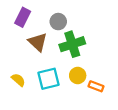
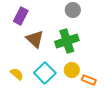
gray circle: (58, 22) -> (73, 10), moved
cyan square: (49, 79) -> (45, 73), turned -30

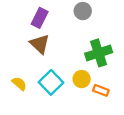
purple rectangle: (21, 16) -> (40, 18), moved
green cross: (67, 41) -> (99, 53), moved

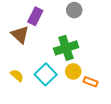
brown triangle: (40, 44) -> (20, 35), moved
green cross: (99, 53) -> (66, 48), moved

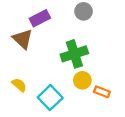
purple rectangle: (35, 16) -> (40, 18), turned 36
cyan square: (46, 74) -> (50, 98), moved

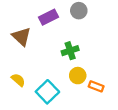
purple rectangle: (40, 18) -> (48, 17), moved
green cross: (74, 54) -> (70, 51), size x0.7

